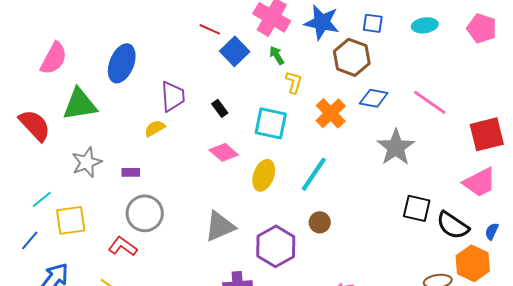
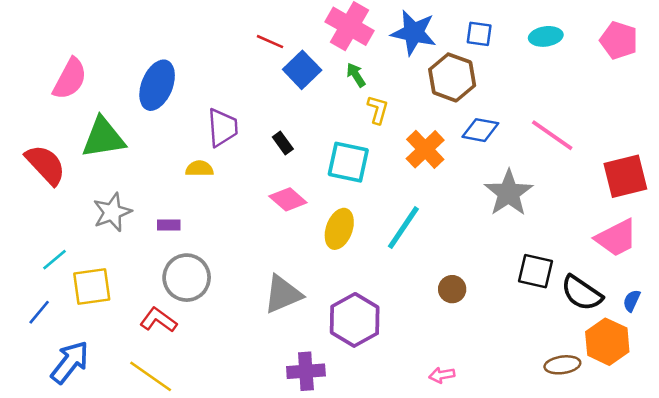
yellow semicircle: (155, 128) -> (199, 169), turned 30
brown circle: (320, 222) -> (452, 289), moved

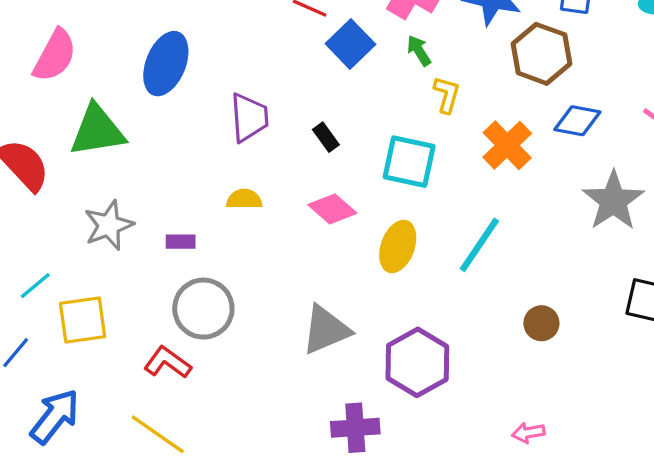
yellow semicircle: (199, 169) -> (244, 199), moved

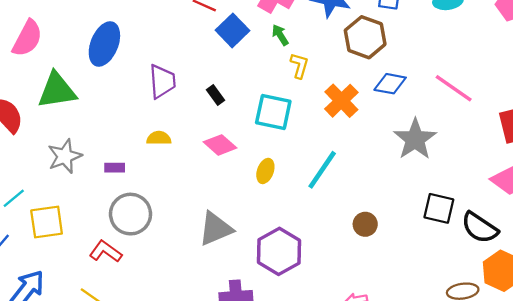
yellow ellipse: (398, 246) -> (265, 171), size x0.7

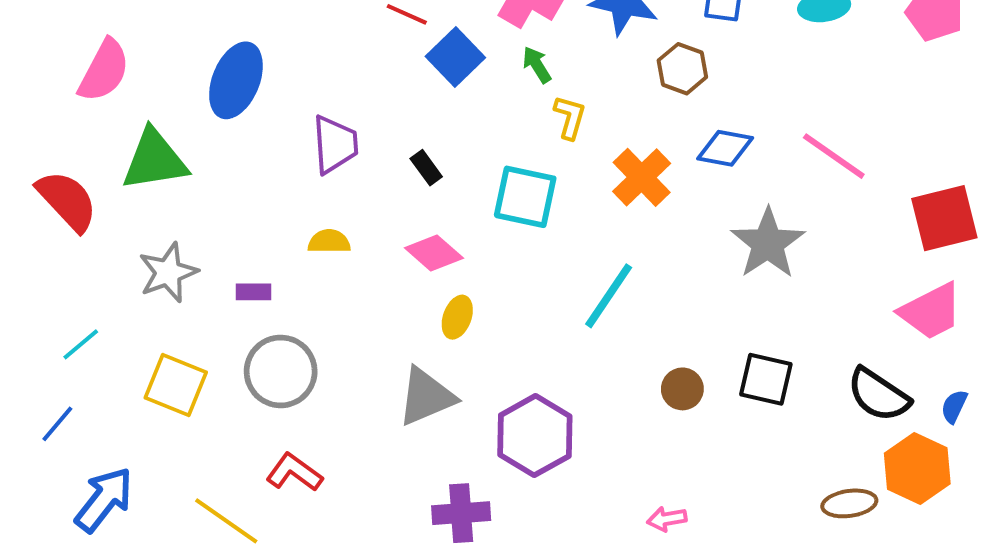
brown hexagon: (365, 37) -> (682, 69), size x0.7
yellow ellipse: (265, 171) -> (457, 317), moved
black square: (439, 208) -> (766, 379), moved
yellow square: (47, 222) -> (176, 385), moved, turned 30
red L-shape: (106, 251) -> (294, 472), moved

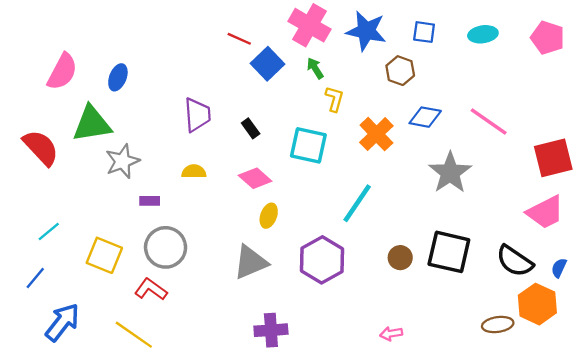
blue ellipse: (236, 80) -> (118, 77), moved, size x0.6
gray star: (168, 272) -> (122, 161), moved
black square: (766, 379) -> (449, 252), size x1.4
purple hexagon: (535, 436) -> (322, 260), moved
red L-shape: (294, 472) -> (151, 289), moved

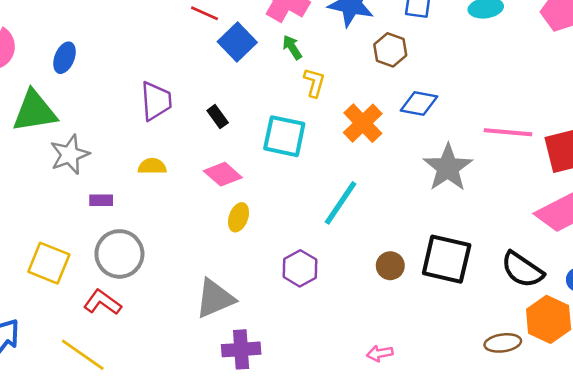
pink line: (489, 122) -> (508, 132), moved, turned -30
purple hexagon: (322, 260) -> (300, 268), size x0.7
gray triangle: (251, 262) -> (215, 298), moved

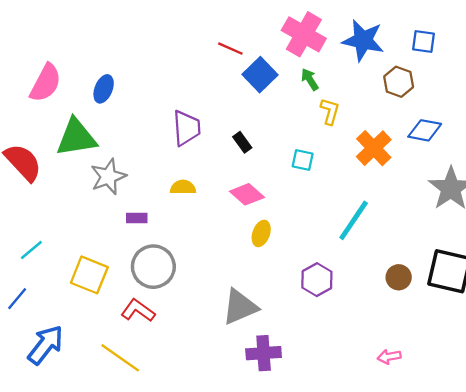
cyan square: (284, 136) -> (303, 160), size x0.6

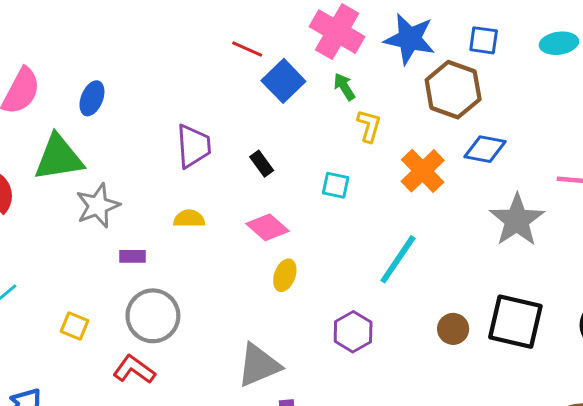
brown hexagon: (399, 82) -> (453, 90), size x1.5
yellow square: (89, 275) -> (75, 326), size x0.6

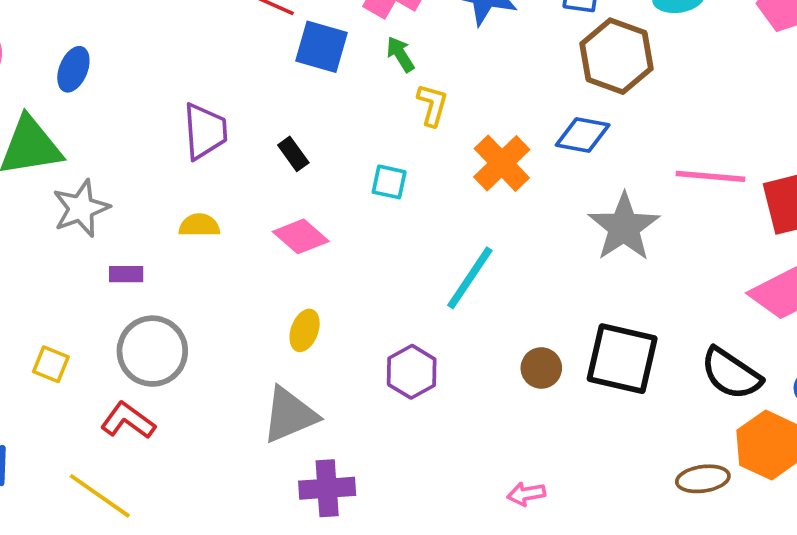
blue square: (283, 81) -> (321, 47), turned -30
brown hexagon: (453, 90) -> (616, 56), moved
yellow ellipse: (285, 275) -> (305, 330), moved

